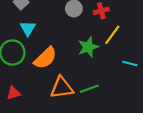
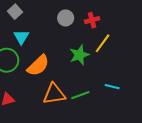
cyan line: (130, 63) -> (112, 87), moved

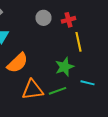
yellow line: (103, 43) -> (78, 42), turned -48
green star: (79, 55) -> (64, 67), moved

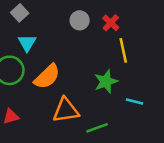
red cross: (68, 20) -> (111, 23), turned -32
green line: (58, 91) -> (97, 128), moved

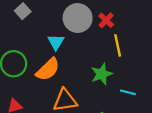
gray circle: (80, 20) -> (78, 18), size x1.6
cyan triangle: (27, 43) -> (56, 42), moved

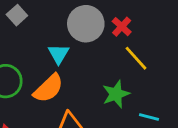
yellow line: (118, 45) -> (136, 58), turned -30

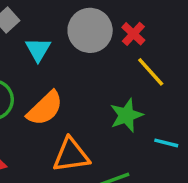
cyan triangle: (59, 54) -> (38, 49), moved

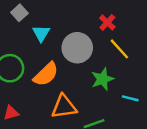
gray circle: (90, 30) -> (77, 48), moved

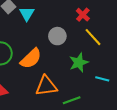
cyan triangle: (41, 33) -> (27, 14), moved
gray circle: (77, 48) -> (57, 36), size x0.7

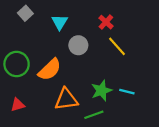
cyan triangle: (27, 14) -> (60, 22), moved
green star: (79, 63) -> (102, 90), moved

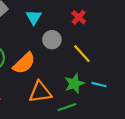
yellow line: (117, 46) -> (82, 54), moved

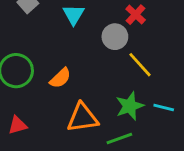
gray circle: (52, 40) -> (115, 37), moved
orange semicircle: (24, 63) -> (60, 78), size x0.7

